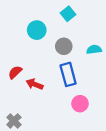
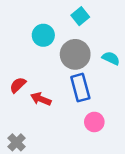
gray circle: (64, 46) -> (75, 54), size x1.5
cyan semicircle: (94, 50) -> (111, 58), turned 32

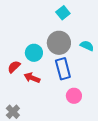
cyan circle: (43, 35) -> (34, 53), moved

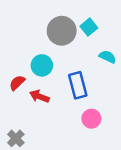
cyan square: (63, 13) -> (89, 27), moved
gray circle: (59, 43) -> (62, 31), moved

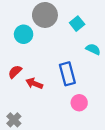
gray circle: (62, 31) -> (45, 15), moved
cyan circle: (42, 65) -> (24, 34), moved

